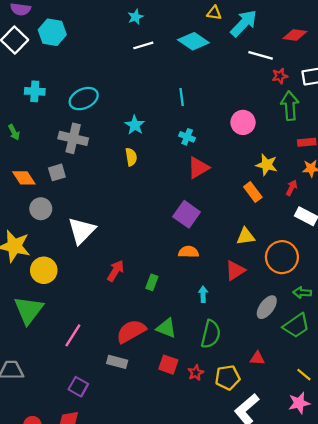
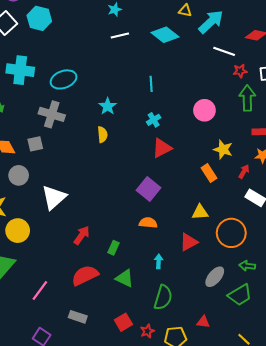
cyan cross: (35, 91) -> (20, 70), size x1.5
cyan cross: (187, 137) -> (154, 120), turned 32
green triangle: (166, 328) -> (125, 278), moved
red semicircle: (131, 331) -> (85, 275), moved
red square: (168, 365) -> (123, 322), turned 36

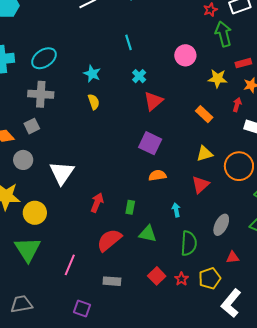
yellow star: (223, 149) -> (218, 78), moved
gray ellipse: (215, 277) -> (221, 225), moved

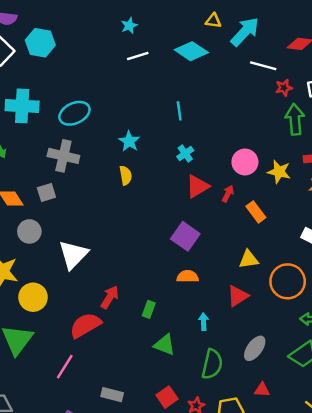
pink circle: (185, 55) -> (245, 162), moved
red arrow: (237, 105) -> (228, 194), moved
red semicircle: (109, 240) -> (85, 325), moved

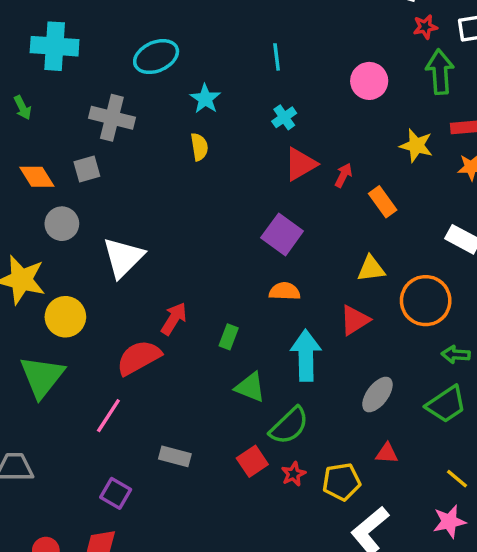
cyan ellipse: (74, 113) -> (156, 57), moved
pink circle: (245, 162) -> (369, 81), moved
cyan arrow: (204, 322) -> (306, 355), size x2.0
green semicircle: (212, 364) -> (289, 426), moved, turned 32

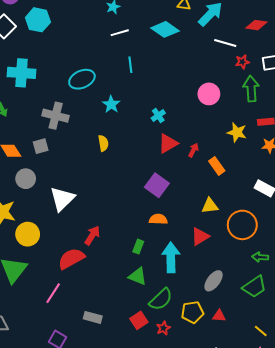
cyan line: (277, 57) -> (130, 65), moved
yellow semicircle: (199, 147) -> (103, 143), moved
green rectangle: (229, 337) -> (138, 247), moved
yellow pentagon: (342, 482) -> (192, 312), moved

